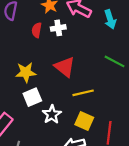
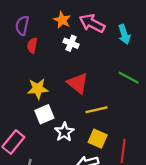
white cross: (58, 28) -> (71, 43), turned 32
red semicircle: (37, 30) -> (32, 45), moved

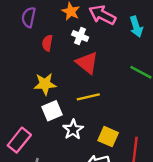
red semicircle: (32, 45) -> (47, 43), moved
red triangle: (78, 83) -> (87, 63), moved
yellow line: (97, 110) -> (88, 97), moved

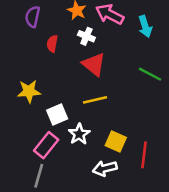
yellow star: (45, 84) -> (29, 91), moved
pink rectangle: (19, 140) -> (46, 145), moved

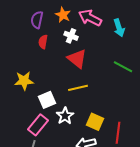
purple semicircle: (33, 17) -> (37, 20), moved

